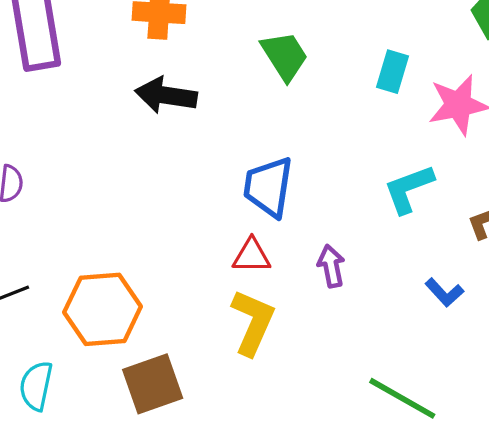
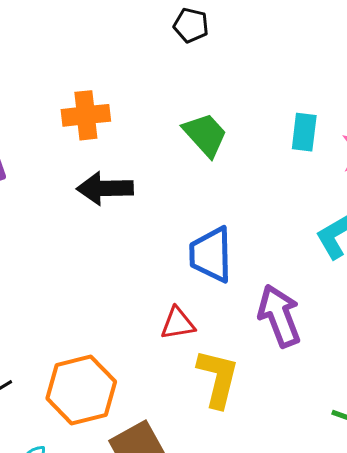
red triangle: (252, 256) -> (178, 323), moved
purple arrow: (331, 266) -> (279, 316), size x1.6

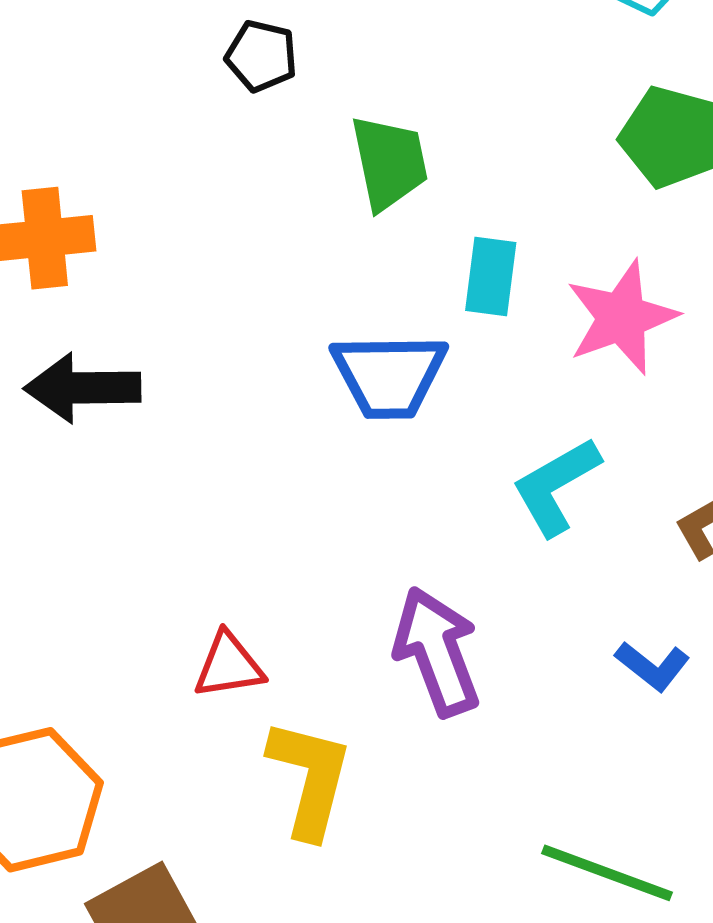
green trapezoid: (205, 135) -> (389, 163), moved, turned 30
blue trapezoid: (211, 255) -> (389, 375), moved, turned -90

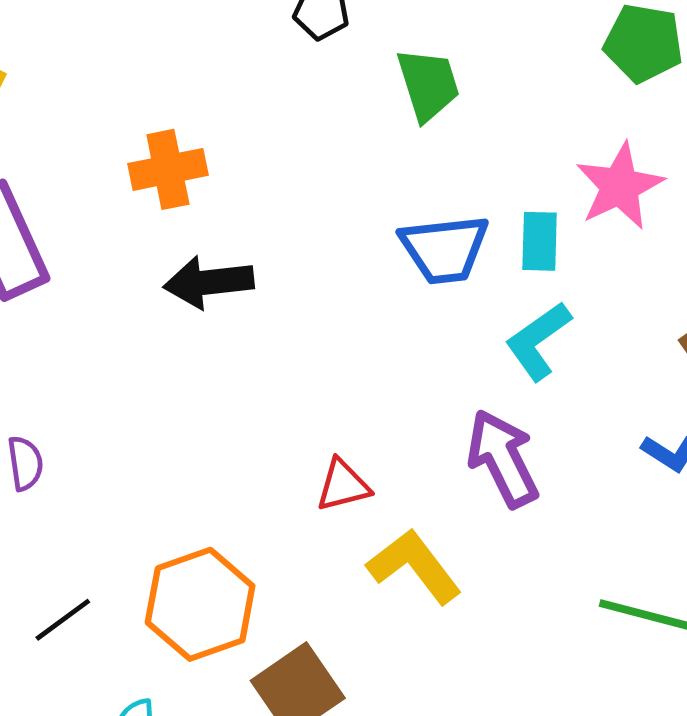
cyan rectangle: (491, 276) -> (540, 241), moved
cyan L-shape: (556, 486) -> (538, 341), moved
yellow L-shape: (310, 778) -> (414, 566), turned -46

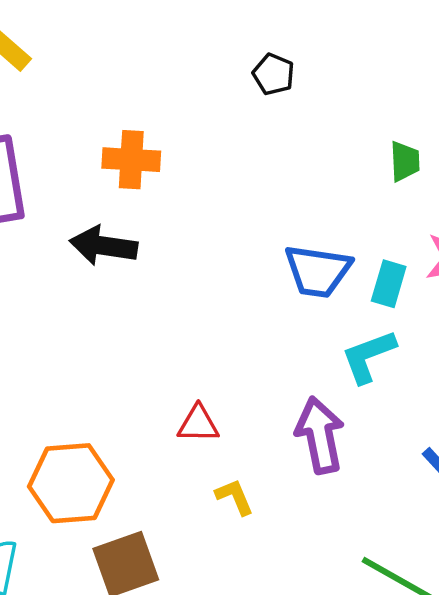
green trapezoid: (428, 84) -> (405, 161), moved, size x0.7
black arrow: (209, 282) -> (104, 246), moved
yellow L-shape: (414, 566) -> (235, 497), size x0.6

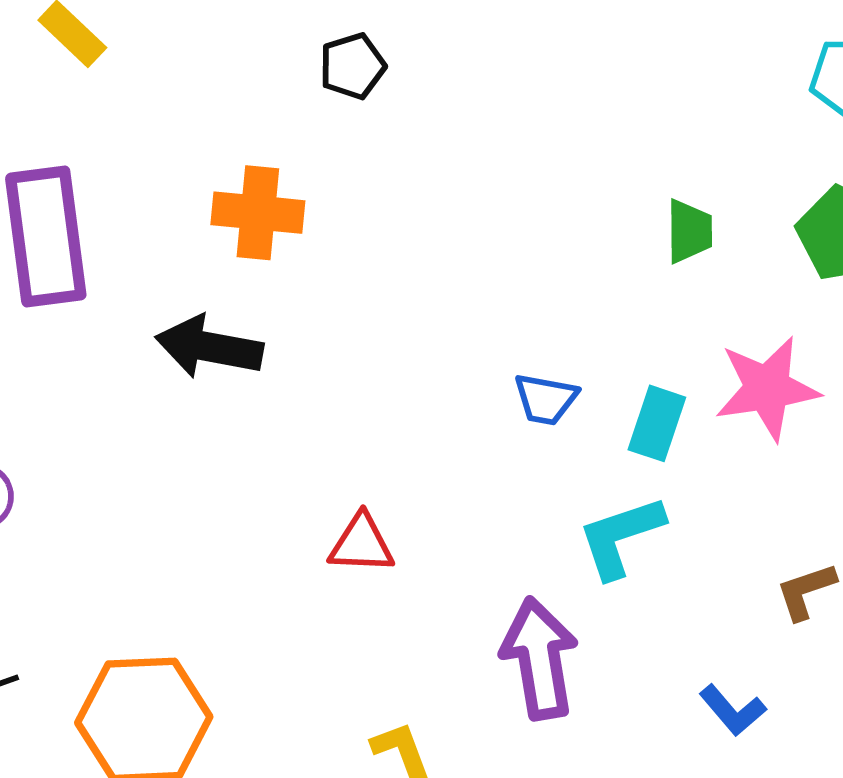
black pentagon: (274, 74) -> (352, 66), moved, turned 30
blue trapezoid: (318, 271) -> (546, 399), size x0.6
red triangle: (198, 424) -> (361, 544), moved

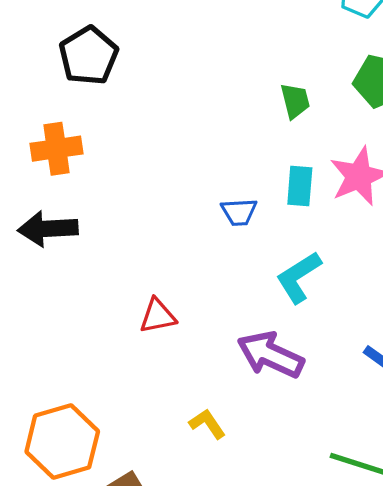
black pentagon: (352, 66) -> (89, 56), size x1.6
cyan rectangle: (657, 423) -> (300, 186), moved
purple arrow: (539, 658) -> (270, 355), turned -42

